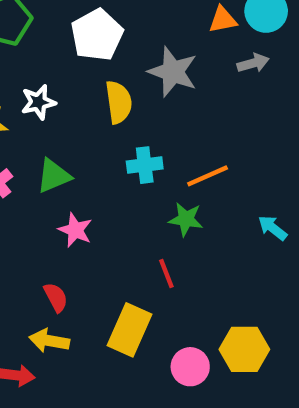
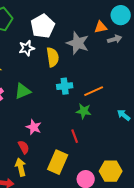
orange triangle: (223, 20) -> (101, 27), moved
white star: (38, 102) -> (27, 48), moved
pink star: (75, 230) -> (34, 127), moved
yellow arrow: (49, 341) -> (21, 167), turned 66

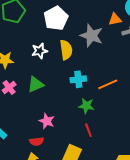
white star: (27, 48) -> (40, 51), moved
green star: (84, 111) -> (86, 106), moved
red semicircle: (24, 147) -> (37, 141), turned 112

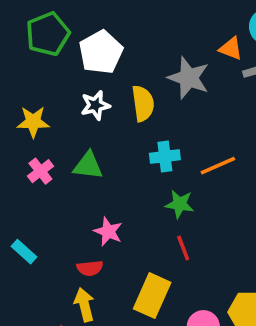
white pentagon: (56, 18) -> (101, 52), moved
orange triangle: (115, 19) -> (231, 49), turned 32
green triangle: (36, 84) -> (88, 166), turned 30

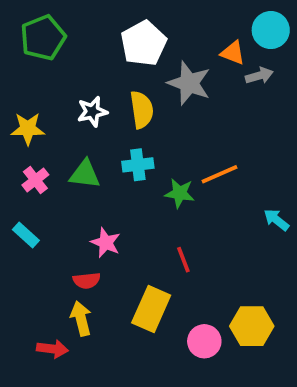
white pentagon: (101, 52) -> (144, 43), moved
cyan cross: (165, 156) -> (138, 165), moved
green star: (180, 204) -> (180, 193), moved
cyan rectangle: (24, 252) -> (26, 235), moved

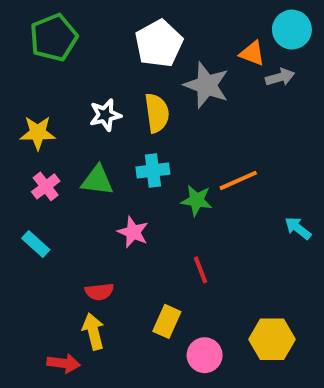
pink star: (106, 243) -> (133, 232), moved
yellow rectangle: (151, 309) -> (167, 321), size x0.7
pink circle: (204, 341) -> (205, 355), moved

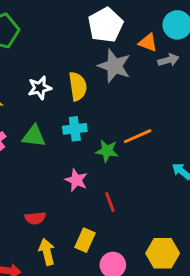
white pentagon: (159, 43) -> (106, 25), moved
pink star: (133, 232) -> (76, 180), moved
yellow arrow: (93, 331) -> (47, 252), moved

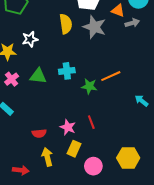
yellow semicircle: (78, 86) -> (66, 24), moved
white star: (40, 88) -> (30, 39), moved
pink star: (76, 180) -> (68, 127), moved

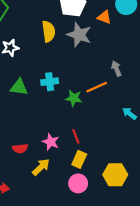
gray arrow: (132, 23) -> (116, 69), moved, turned -96
yellow rectangle: (74, 149) -> (79, 159), moved
yellow arrow: (47, 157) -> (41, 167), moved, turned 60

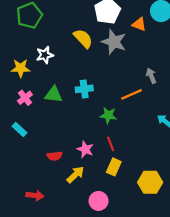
yellow semicircle: (49, 31) -> (83, 38), turned -35
green star: (74, 98) -> (108, 115), moved
pink circle: (78, 183) -> (99, 201), moved

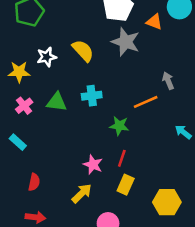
yellow semicircle: (83, 38) -> (83, 51), moved
red line: (111, 144) -> (122, 158), turned 40
red semicircle: (55, 156) -> (34, 182), moved, turned -72

